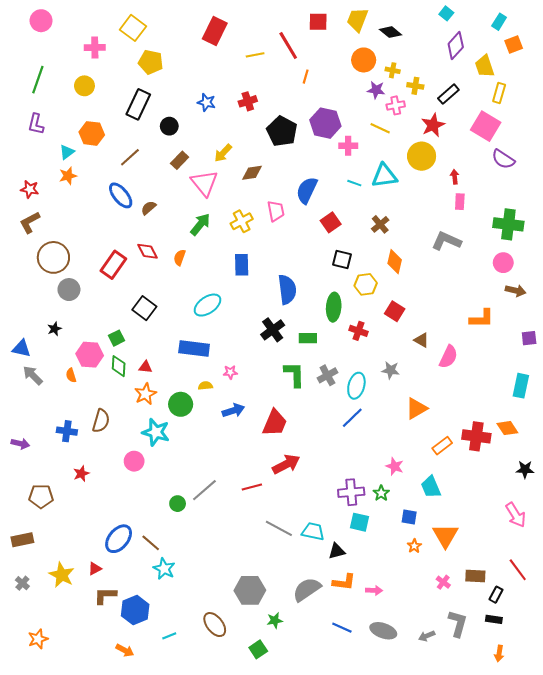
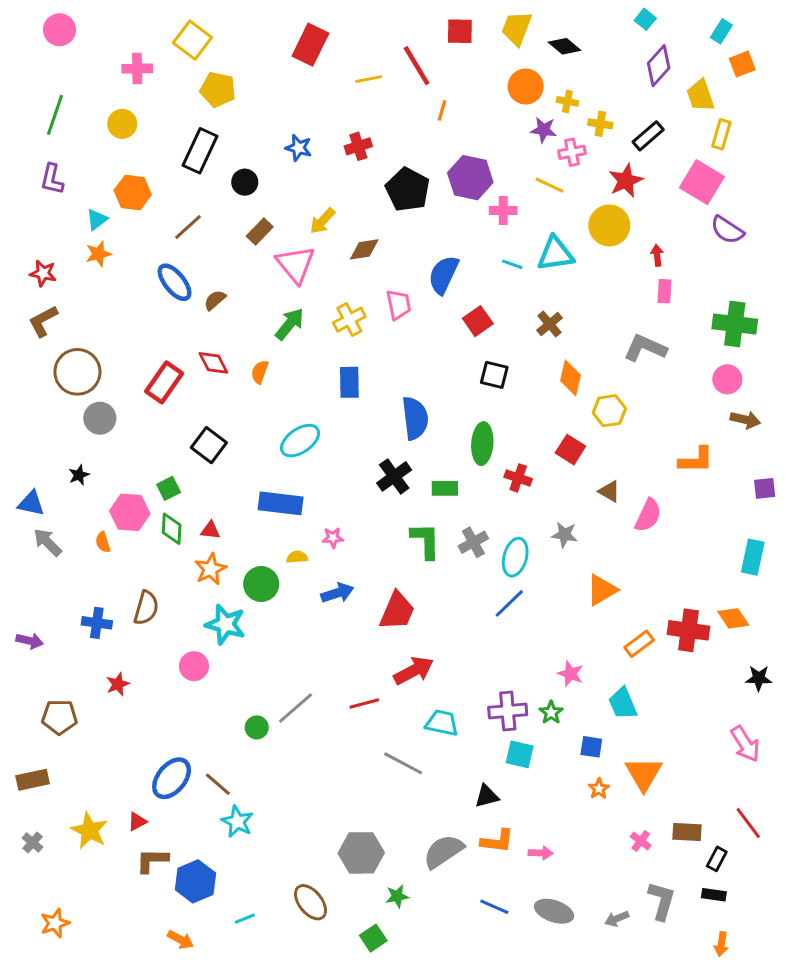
yellow hexagon: (366, 284) -> (609, 411), moved
cyan trapezoid: (313, 531) -> (442, 723), moved

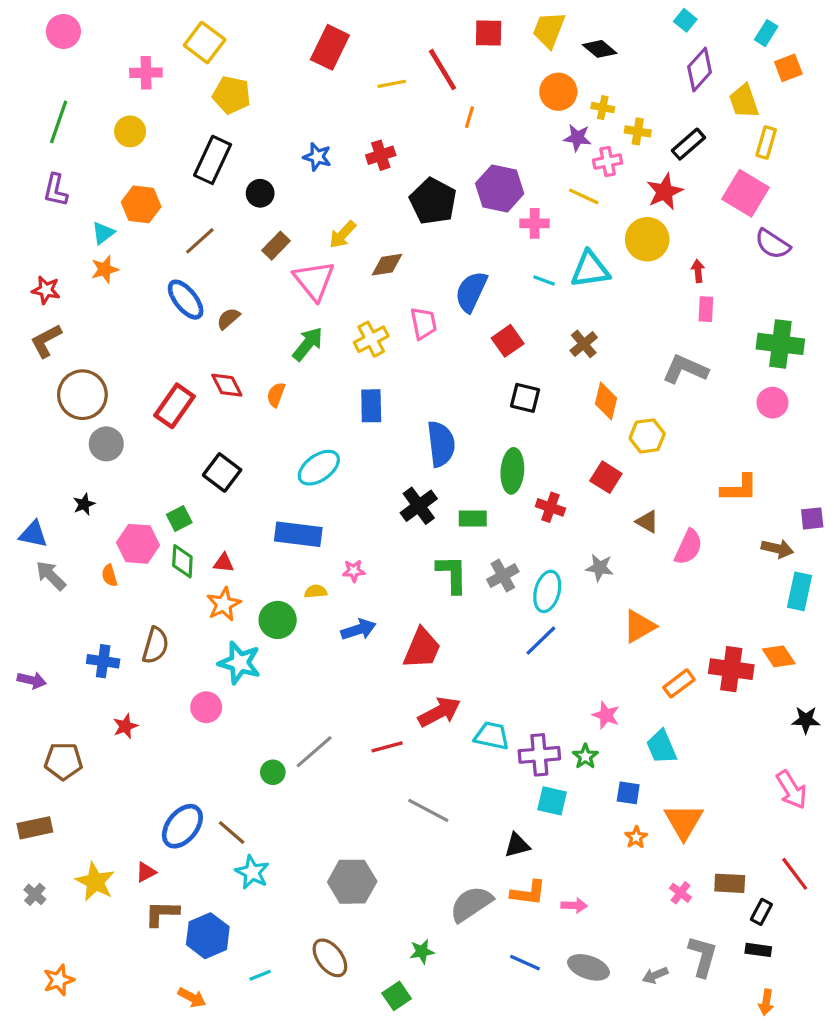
brown arrow: (745, 420) -> (777, 549), moved
cyan trapezoid: (442, 723) -> (492, 736), moved
gray hexagon: (361, 853) -> (352, 882), moved

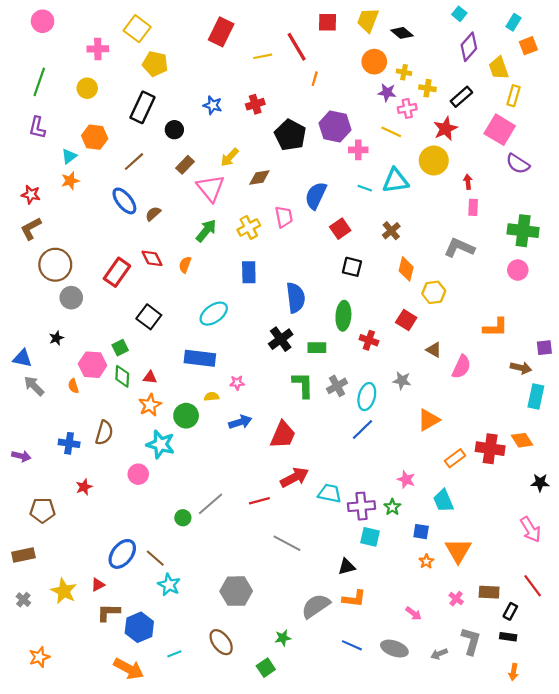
pink arrow: (574, 906) -> (414, 613), moved, turned 35
orange arrow: (192, 998) -> (129, 669), size x1.6

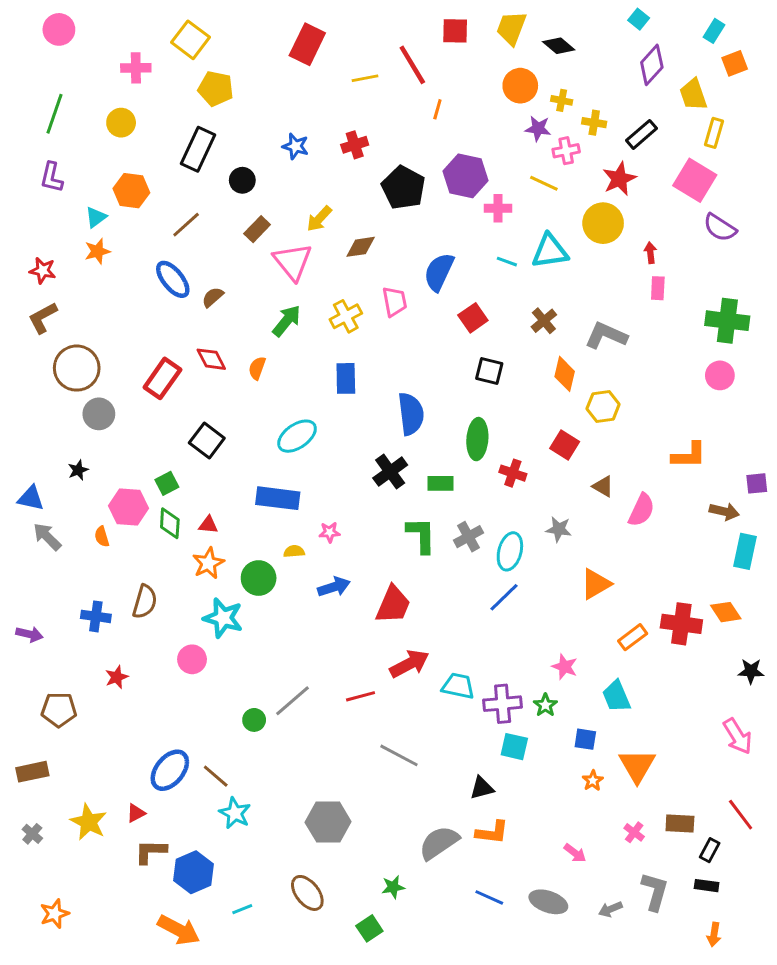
gray L-shape: (459, 248) -> (606, 336), moved

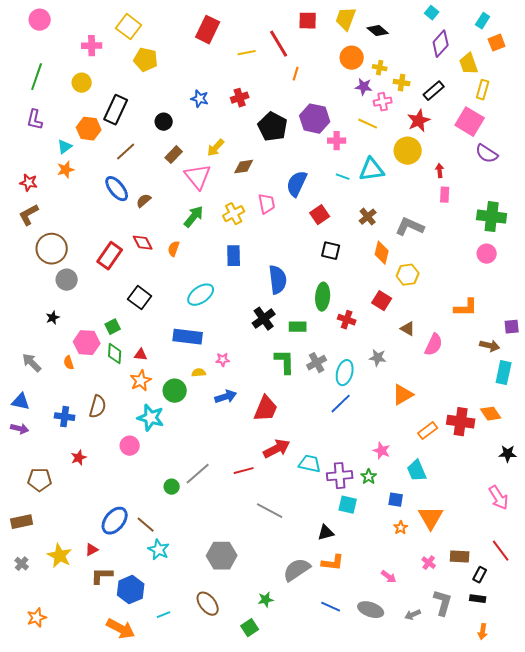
black rectangle: (198, 149) -> (116, 110), moved
blue triangle: (31, 498) -> (21, 402), moved

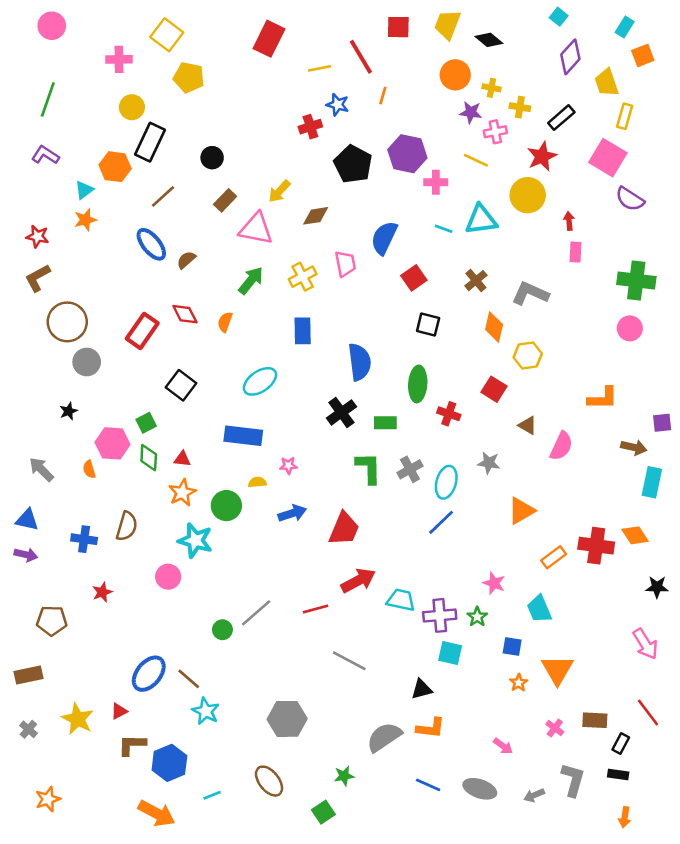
yellow circle: (82, 83) -> (132, 107), moved
blue star: (200, 99) -> (338, 105), moved
purple L-shape: (35, 120) -> (45, 155), turned 110
pink triangle: (198, 177) -> (256, 229), turned -40

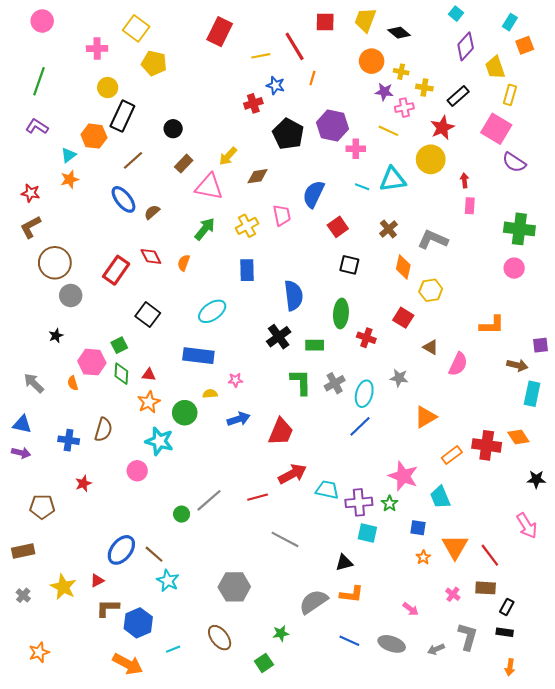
pink star: (494, 583) -> (403, 476), size x1.6
red line: (648, 712) -> (490, 555), moved

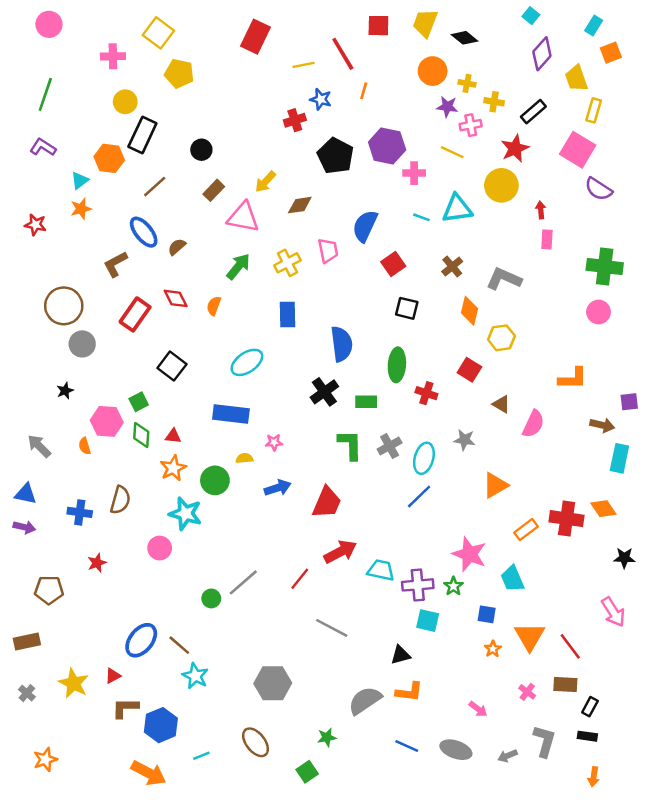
brown L-shape: (31, 227) -> (115, 264), moved
red line: (258, 497) -> (300, 579), turned -36

